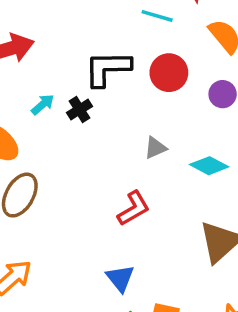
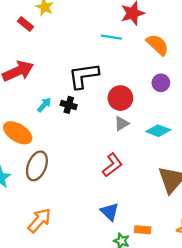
red circle: (169, 73) -> (120, 98), moved
black cross: (79, 109) -> (69, 105), turned -35

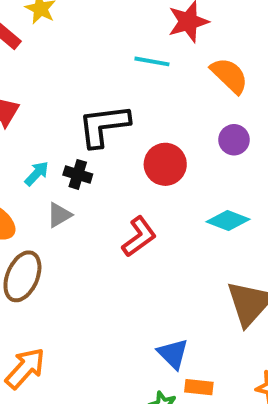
gray triangle: (121, 124) -> (59, 215), moved
red L-shape: (112, 165) -> (139, 237), moved
blue triangle: (110, 212) -> (173, 354), moved

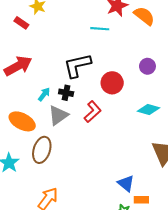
orange semicircle: (229, 75) -> (144, 16), moved
gray triangle: (59, 215) -> (58, 115), size x1.5
red L-shape: (139, 237) -> (93, 112), moved

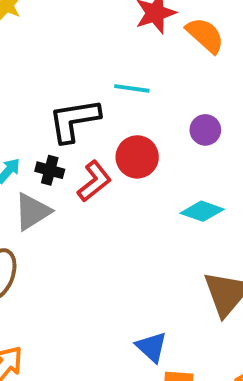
cyan line: (100, 29) -> (132, 88), moved
red L-shape: (93, 112) -> (94, 181), moved

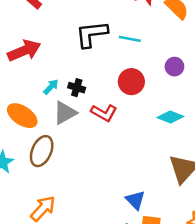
black L-shape: (74, 120) -> (92, 34), moved
red L-shape: (94, 181) -> (104, 113), moved, turned 65

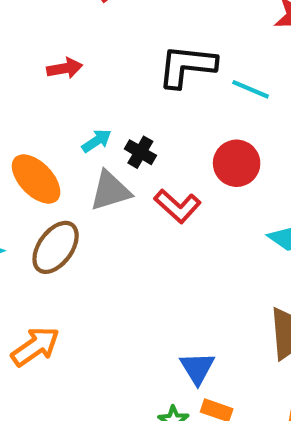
red arrow: (24, 51) -> (65, 68), size x0.6

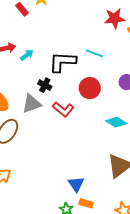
black L-shape: (187, 66) -> (62, 62), moved
cyan arrow: (97, 141) -> (27, 55), moved

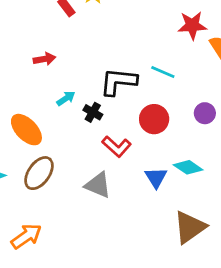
cyan arrow: (27, 55) -> (66, 98), moved
gray triangle: (32, 104) -> (98, 185), moved, turned 40
blue triangle: (76, 184) -> (156, 178), moved

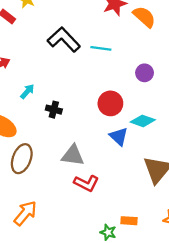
black L-shape: (118, 82) -> (64, 40), moved, turned 56
black cross: (93, 112) -> (54, 110), moved
red circle: (154, 119) -> (110, 103), moved
red L-shape: (117, 146) -> (86, 183), moved

